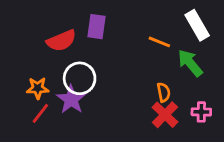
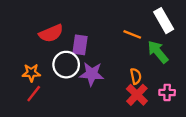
purple rectangle: (96, 27) -> (80, 45), moved
purple star: (71, 99) -> (92, 74), moved, turned -30

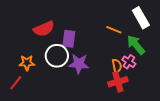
pink cross: (167, 92) -> (129, 62), moved, turned 32
red line: (34, 94) -> (16, 83), moved
red cross: (137, 95) -> (118, 82), turned 30

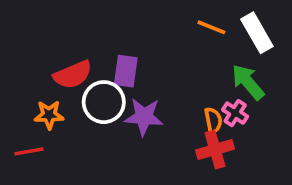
red semicircle: (44, 29) -> (73, 75), moved
orange line: (114, 30) -> (211, 27), moved
red line: (16, 83) -> (29, 151), turned 42

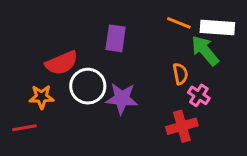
white rectangle: (257, 33) -> (217, 27), turned -56
purple rectangle: (126, 71) -> (116, 38), moved
green arrow: (248, 82) -> (205, 51), moved
orange semicircle: (213, 120) -> (180, 74), moved

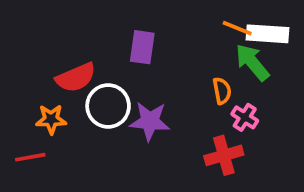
orange line: (179, 23) -> (237, 28), moved

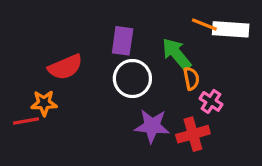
green arrow: (252, 62) -> (177, 54), moved
white circle: (108, 106) -> (132, 79), moved
purple star: (150, 121) -> (152, 126), moved
red line: (30, 157) -> (26, 121), moved

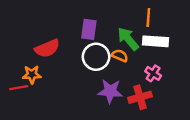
orange line: (204, 24) -> (148, 17), turned 72
white rectangle: (231, 29) -> (155, 41), moved
orange semicircle: (191, 79) -> (120, 56), moved, turned -56

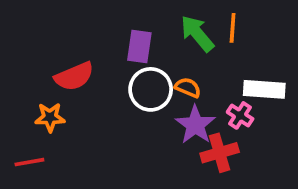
green arrow: (128, 39) -> (197, 33), moved
white rectangle: (155, 41) -> (264, 89), moved
red line: (19, 88) -> (29, 162), moved
purple star: (110, 91) -> (195, 125), moved, turned 30

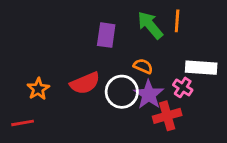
red semicircle: (74, 76) -> (85, 83), moved
white circle: (151, 89) -> (122, 92), moved
orange star: (50, 117) -> (38, 89), turned -30

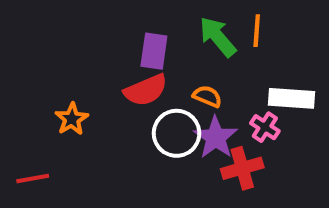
red semicircle: (85, 83) -> (146, 90), moved
orange star: (38, 89) -> (72, 119), moved

